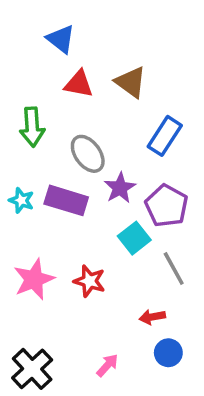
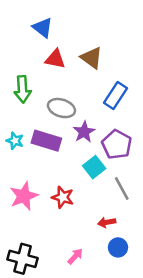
gray ellipse: (88, 154) -> (61, 108), turned -36
black cross: (32, 369) -> (23, 259), turned -32

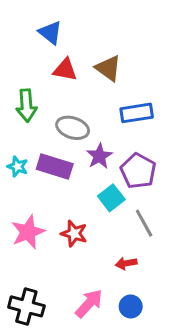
blue rectangle: (115, 95) -> (137, 113), turned 48
blue circle: (118, 247) -> (131, 306), moved
pink arrow: (75, 256) -> (89, 303), size x1.5

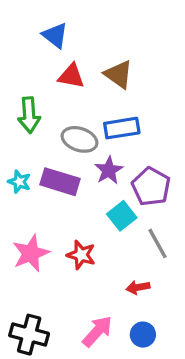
blue rectangle: (137, 113) -> (122, 128), moved

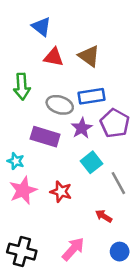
cyan star: (19, 182) -> (16, 161), moved
purple pentagon: (151, 187) -> (115, 123), moved
red arrow: (138, 287) -> (104, 216), turned 42
blue circle: (143, 335) -> (120, 252), moved

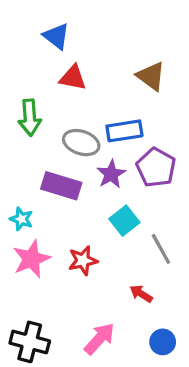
brown triangle: (89, 56) -> (151, 76), moved
red star: (61, 192) -> (83, 261), turned -30

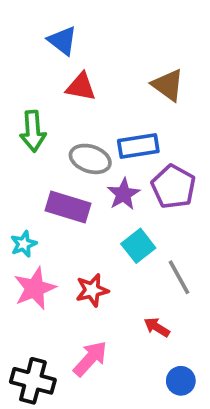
cyan star: (21, 219) -> (24, 244), turned 30
pink arrow: (99, 339) -> (90, 359), moved

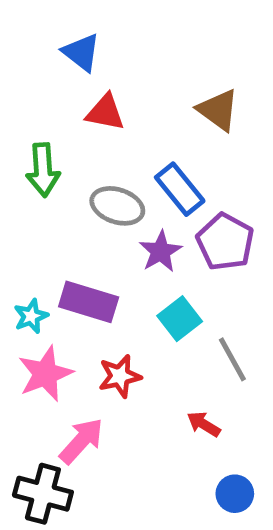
blue rectangle: (138, 146) -> (180, 189), turned 60
purple rectangle: (68, 207) -> (89, 302), moved
pink arrow: (90, 359) -> (81, 441), moved

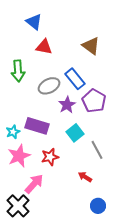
gray ellipse: (117, 206) -> (49, 86), turned -45
black cross: (43, 494) -> (18, 206), turned 30

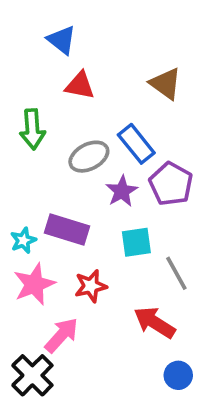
cyan square: (75, 133) -> (136, 242), turned 30
red arrow: (85, 177) -> (155, 322), size x1.6

